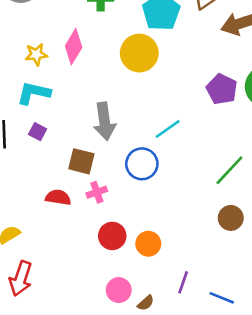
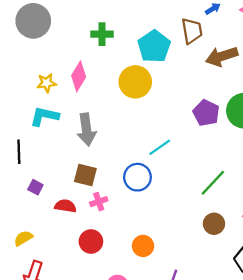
gray arrow: (105, 121) -> (86, 130), moved
purple square: (38, 132) -> (35, 187), moved
red circle: (112, 236) -> (91, 242), moved

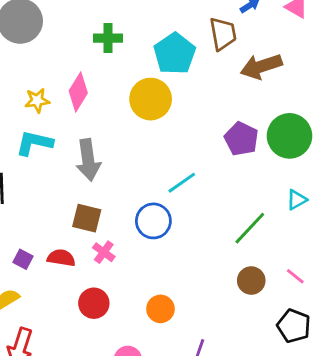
purple square: (35, 187) -> (23, 259), moved
pink cross: (99, 202) -> (104, 252), turned -35

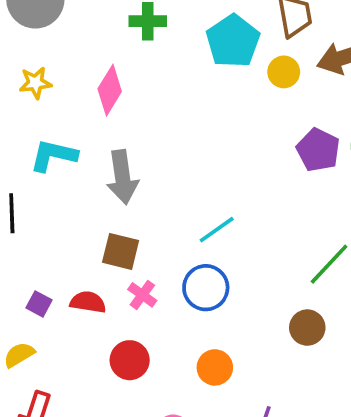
yellow circle: (151, 99) -> (284, 72), moved, size x0.6
yellow star: (37, 100) -> (35, 83), moved
cyan line: (182, 183) -> (217, 230), moved
blue circle: (153, 221) -> (206, 288), moved
brown circle: (251, 281) -> (307, 328), moved

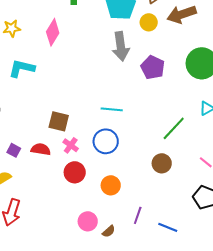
purple pentagon: (318, 150) -> (153, 67), moved
gray arrow: (122, 177) -> (121, 46), moved
cyan line: (217, 230) -> (112, 109), turned 40
red circle: (130, 360) -> (75, 172), moved

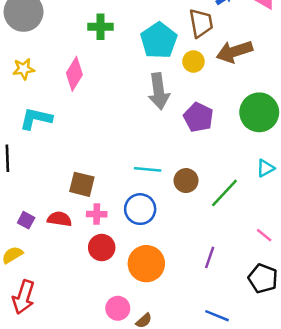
pink cross: (71, 145) -> (97, 214), turned -35
brown circle: (162, 163) -> (186, 181), moved
orange circle: (111, 185) -> (146, 264), size x1.5
purple line: (138, 215) -> (210, 257), moved

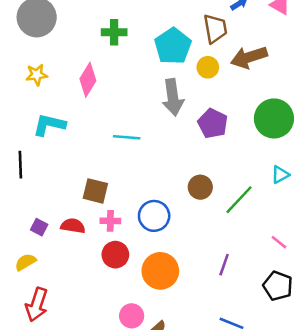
cyan line: (148, 169) -> (127, 137), moved

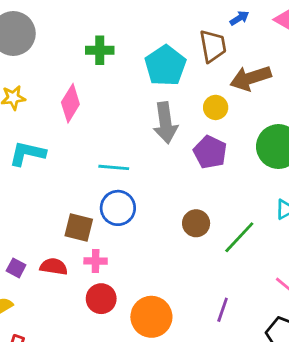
yellow circle: (208, 67) -> (216, 107), moved
blue circle: (154, 216) -> (118, 208), moved

